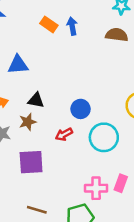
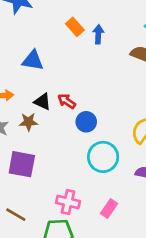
red arrow: (64, 134) -> (67, 101), moved, turned 48
pink cross: (96, 188) -> (68, 202), moved

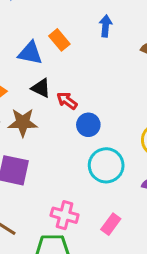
orange rectangle: (75, 27) -> (59, 40), moved
black triangle: (42, 102) -> (41, 88), moved
brown star: (28, 122) -> (23, 123), size x1.4

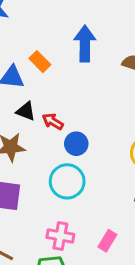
blue arrow: (106, 26) -> (85, 44), size x1.6
cyan circle: (106, 165) -> (67, 181), moved

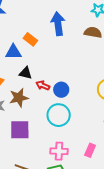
red arrow: (53, 121) -> (43, 85), moved

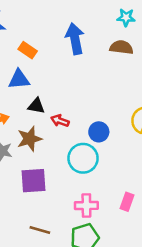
orange rectangle: (30, 39) -> (28, 50), moved
blue circle: (61, 90) -> (99, 132), moved

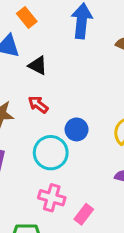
black triangle: (36, 106) -> (38, 66), moved
pink cross: (86, 206) -> (52, 198), moved

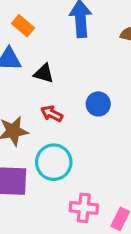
blue circle: (77, 129) -> (98, 104), moved
cyan circle: (51, 153) -> (54, 162), moved

